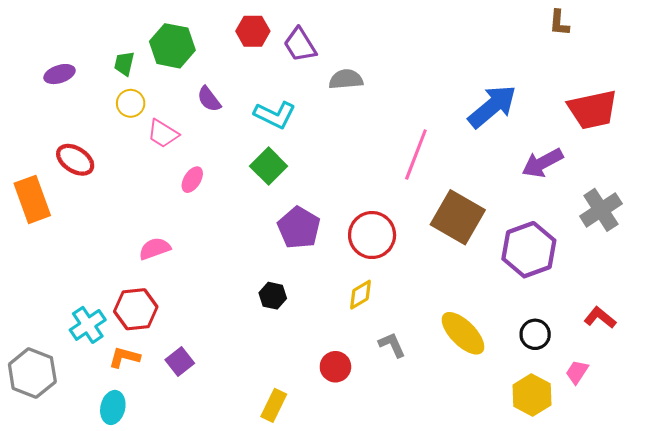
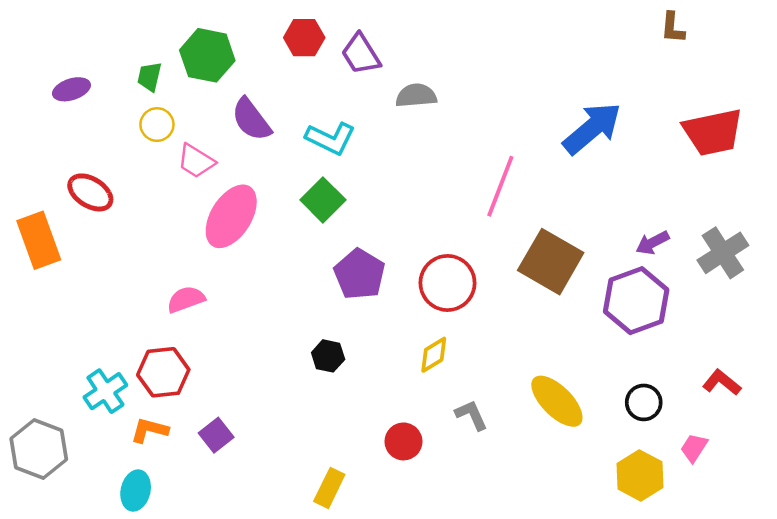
purple semicircle: (209, 99) -> (251, 119), size x1.4
purple arrow: (542, 163) -> (653, 243), moved, size x0.7
pink ellipse: (192, 180) -> (231, 216), size x2.0

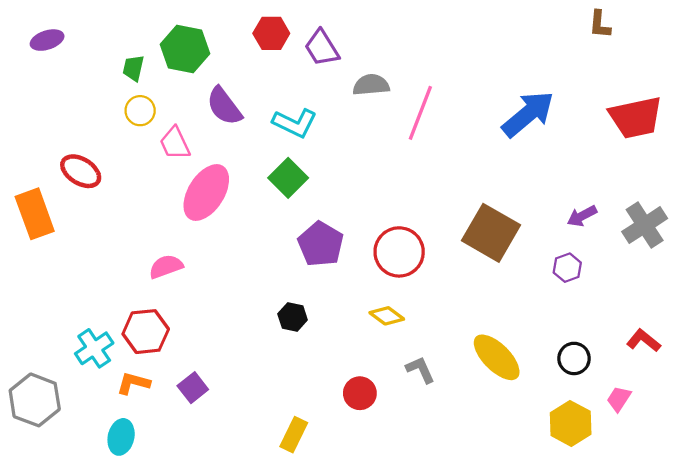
purple ellipse: (71, 89) -> (47, 40), moved
pink trapezoid: (196, 161) -> (175, 143), turned 33
pink line: (500, 186) -> (420, 113), moved
purple hexagon: (636, 301) -> (567, 268), size x0.5
yellow diamond: (434, 355) -> (387, 316), turned 68

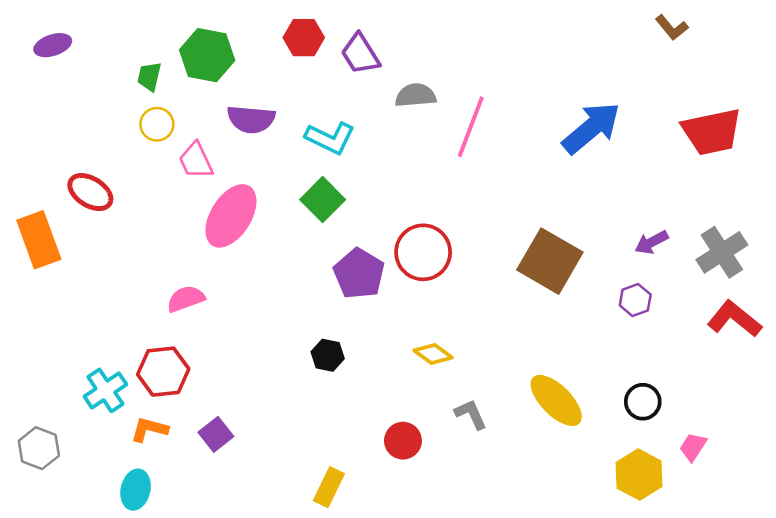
brown L-shape: (600, 24) -> (672, 28), turned -44
purple semicircle: (224, 106) -> (251, 119), turned -48
red circle: (399, 252) -> (423, 252), moved
red L-shape: (644, 341) -> (734, 319), moved, size x1.4
gray hexagon: (35, 400) -> (39, 448), size x0.7

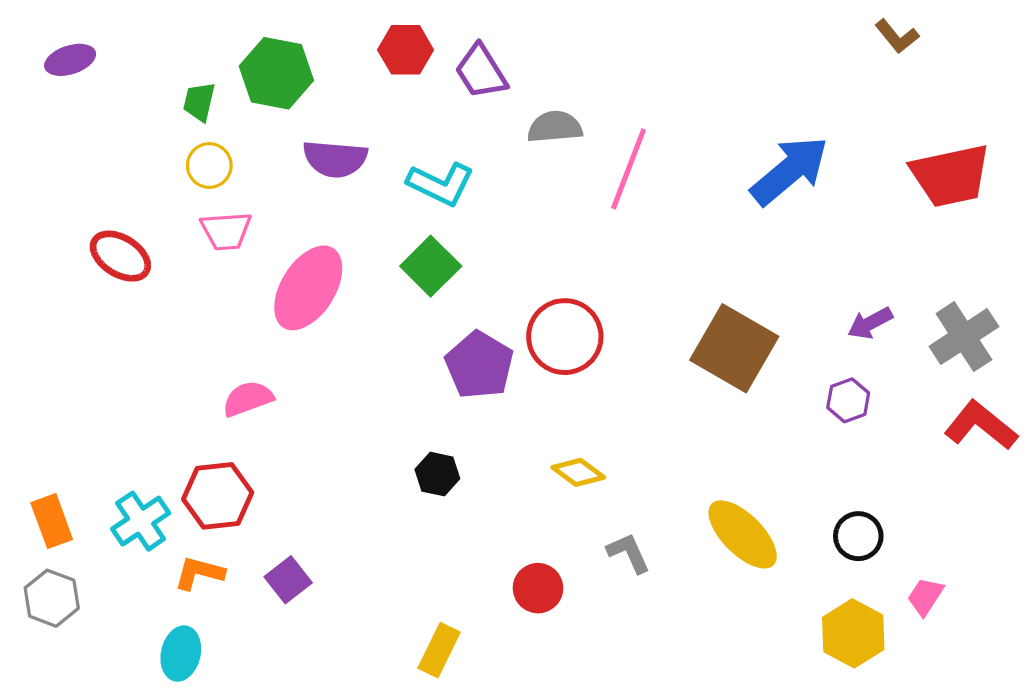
pink trapezoid: (196, 161) -> (226, 231), moved, turned -69
orange rectangle: (39, 240) -> (52, 521), moved, size x0.7

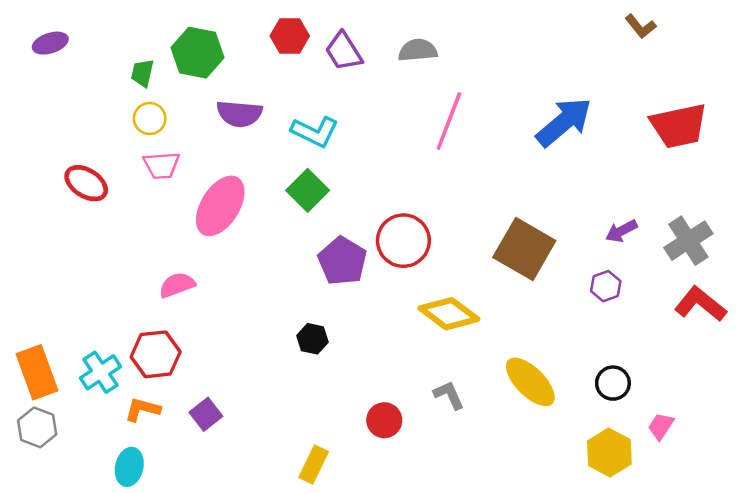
gray semicircle: (555, 127) -> (418, 50), moved
yellow diamond: (578, 472) -> (449, 314), moved, size x1.6
orange rectangle: (52, 521) -> (37, 372), size x1.4

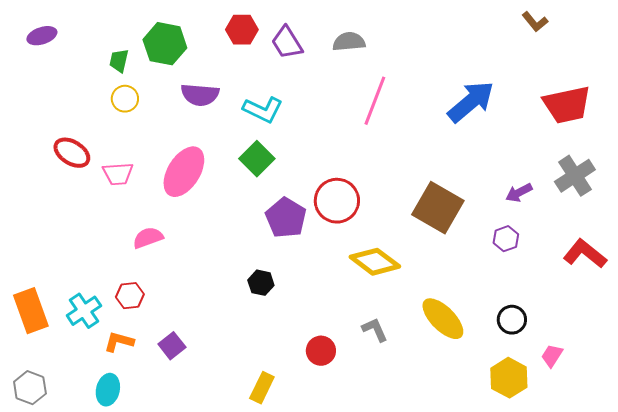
pink trapezoid: (162, 165) -> (118, 174), moved
gray cross: (688, 241) -> (575, 176), moved
red hexagon: (156, 354) -> (130, 296), size x0.7
gray hexagon: (37, 427) -> (30, 388), moved

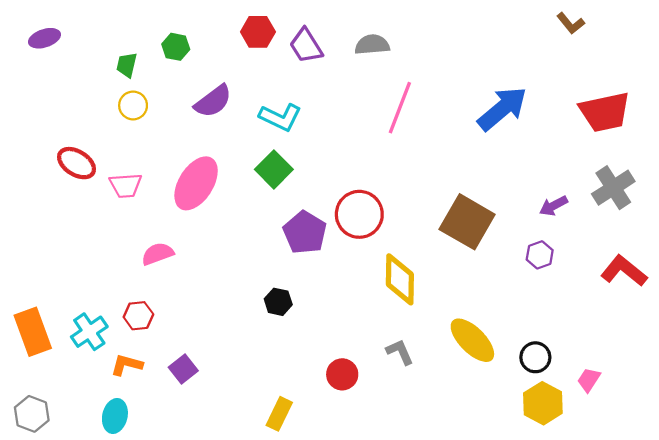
green hexagon: (165, 44) -> (176, 47), size x0.6
purple semicircle: (200, 95) -> (213, 101), turned -42
yellow diamond: (375, 262) -> (400, 279), turned 54
black circle: (512, 320) -> (535, 357), moved

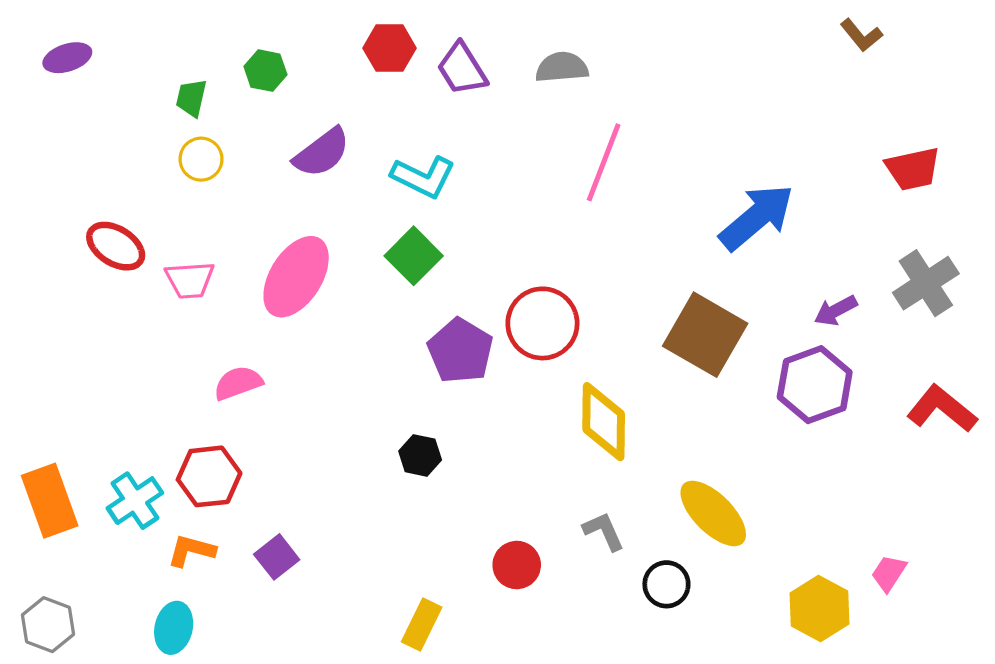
blue arrow: (502, 109) -> (757, 217), moved
red trapezoid: (605, 112) -> (913, 169), size x0.7
purple hexagon: (540, 255) -> (815, 385), size x1.8
red hexagon: (138, 316) -> (209, 476), size x1.4
black circle: (535, 357) -> (666, 584), moved

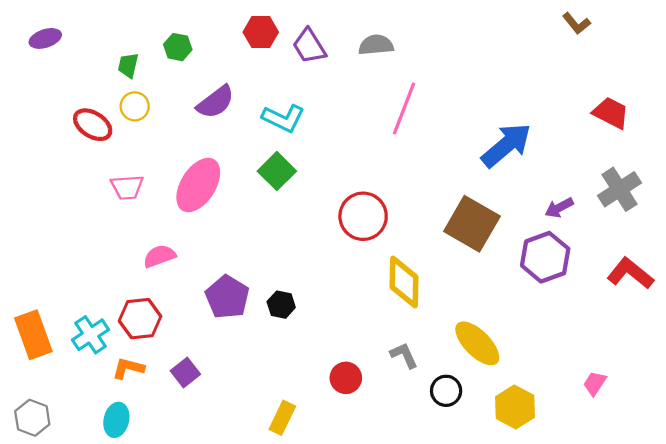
red trapezoid: (913, 169) -> (611, 113), turned -141
red ellipse: (116, 246) -> (93, 125), moved
purple pentagon: (460, 351) -> (227, 297), moved
yellow hexagon: (819, 608) -> (515, 407), moved

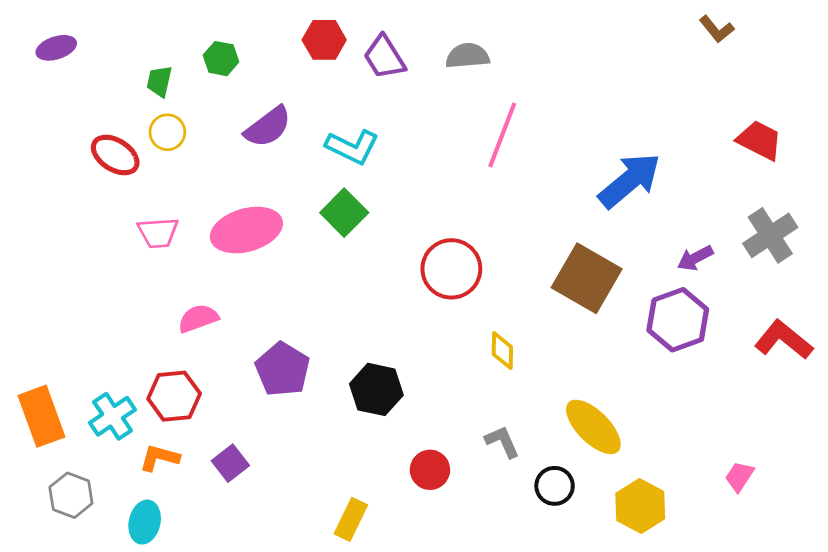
pink ellipse: (198, 185) -> (246, 230), turned 42
yellow diamond: (404, 282) -> (502, 351), size x0.6
black hexagon: (281, 305) -> (376, 389), moved, size x1.5
gray hexagon: (32, 418) -> (71, 495), moved

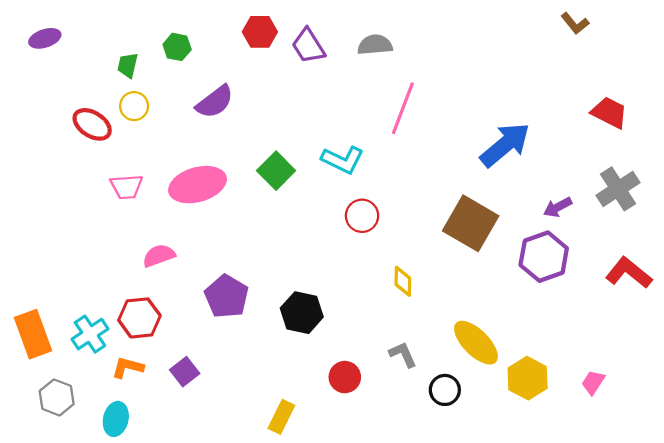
cyan L-shape: (352, 147) -> (343, 160), moved
red circle: (451, 269) -> (362, 216), size x0.7
yellow hexagon: (640, 506) -> (528, 378), moved

